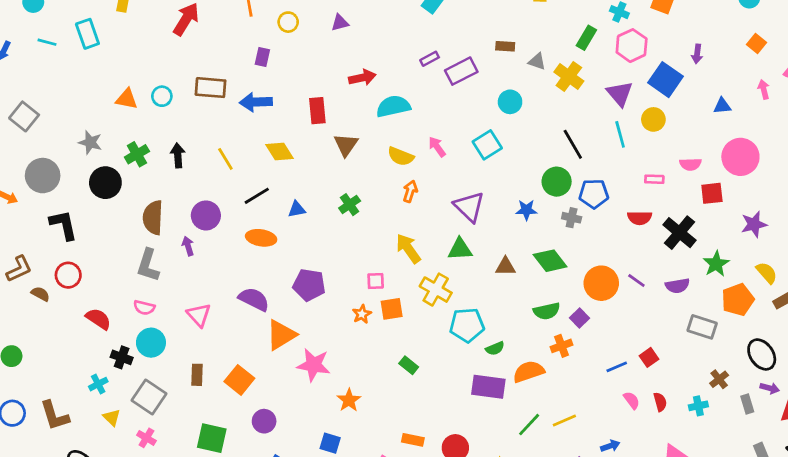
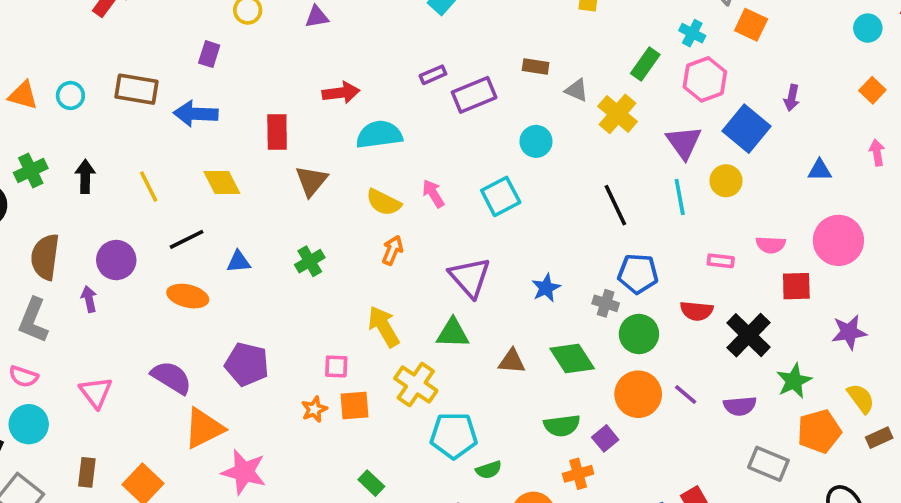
green circle: (557, 182) -> (639, 334), moved
blue star: (526, 210) -> (546, 288), turned -30

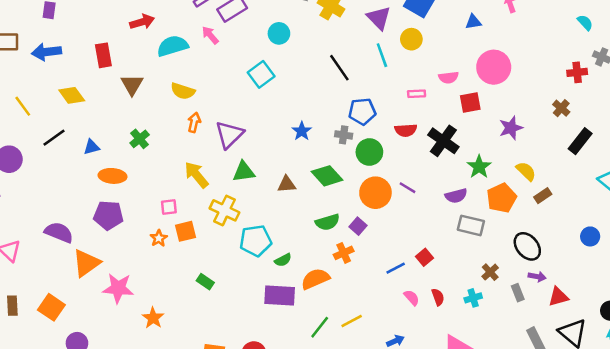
pink arrow: (433, 194) -> (210, 35), moved
purple triangle: (470, 277) -> (229, 135), moved, turned 36
orange ellipse: (188, 296) -> (113, 176), moved
purple semicircle: (740, 406) -> (456, 196), moved

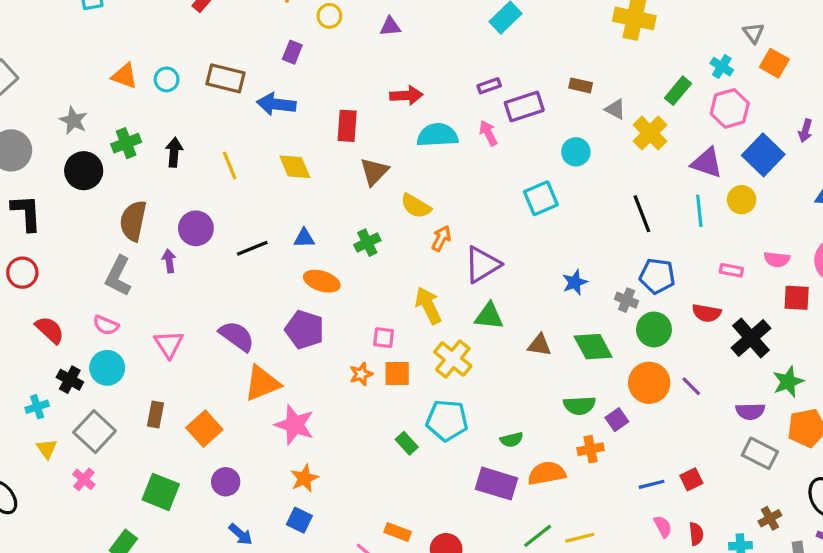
purple triangle: (379, 18) -> (707, 163), turned -40
yellow semicircle: (183, 91) -> (416, 206), moved
black line: (54, 138) -> (252, 248), moved
cyan pentagon: (256, 241) -> (447, 420), moved
orange star: (153, 318) -> (304, 478), moved

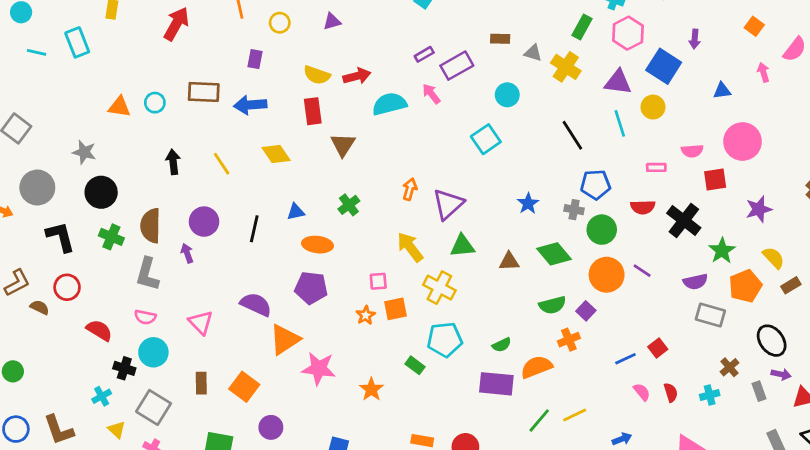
green cross: (126, 143) -> (111, 237), moved, turned -35
yellow semicircle: (416, 206) -> (317, 75), moved
black line: (252, 248) -> (254, 229), turned -44
orange star: (304, 478) -> (371, 389), moved

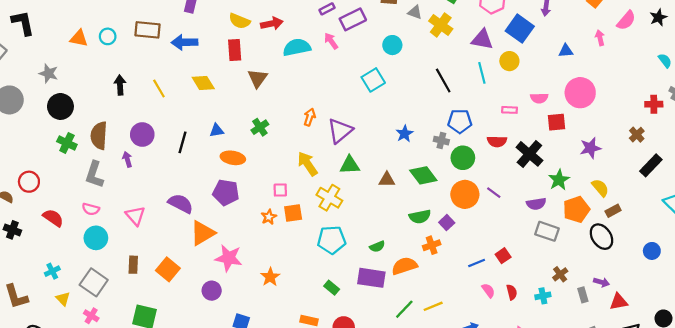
black L-shape: (60, 237) -> (23, 23), moved
black ellipse: (772, 341) -> (601, 237), moved
green rectangle: (415, 365) -> (332, 288), moved
black cross: (124, 368) -> (12, 230), moved
purple circle: (271, 427) -> (212, 291), moved

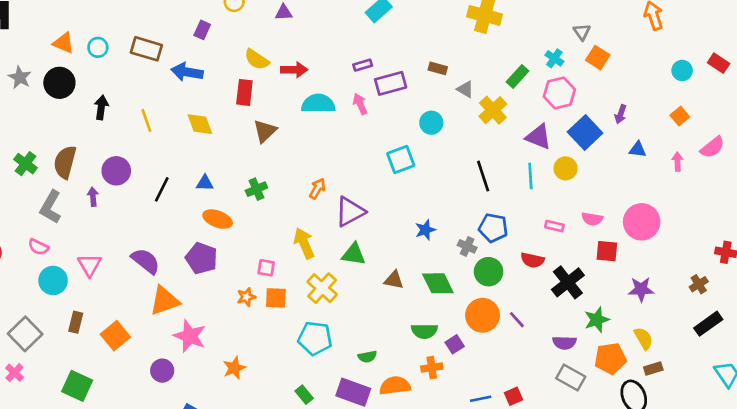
blue triangle: (566, 51) -> (638, 149), moved
black circle: (60, 106) -> (59, 83), moved
cyan circle: (96, 238) -> (53, 280), moved

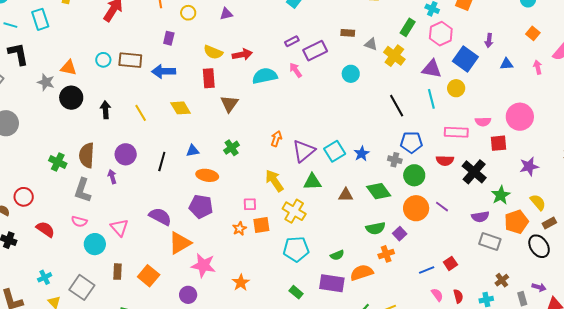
cyan circle: (98, 47) -> (103, 60), moved
gray star: (20, 77) -> (46, 82), moved
cyan square: (401, 159) -> (335, 151), moved
pink rectangle: (554, 226) -> (456, 132), size x1.6

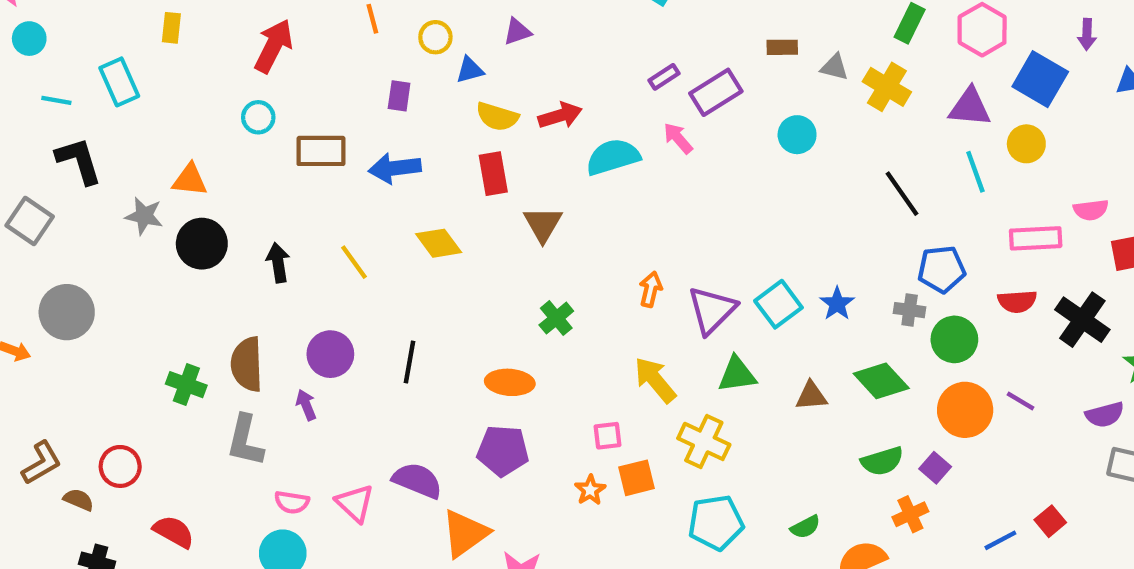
cyan circle: (103, 60) -> (258, 117), moved
blue triangle: (193, 151) -> (470, 70), moved
pink semicircle: (79, 221) -> (292, 502), moved
pink triangle: (119, 227) -> (355, 503), moved

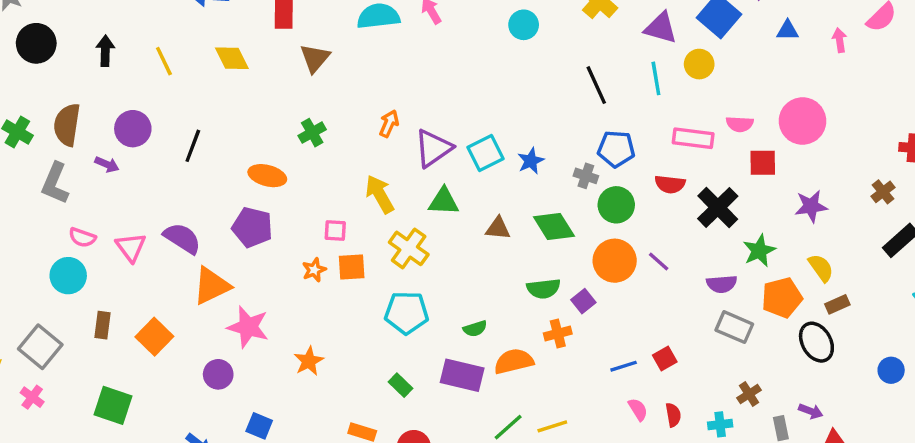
black circle: (202, 244) -> (36, 43), moved
purple arrow: (306, 405) -> (107, 164), turned 125

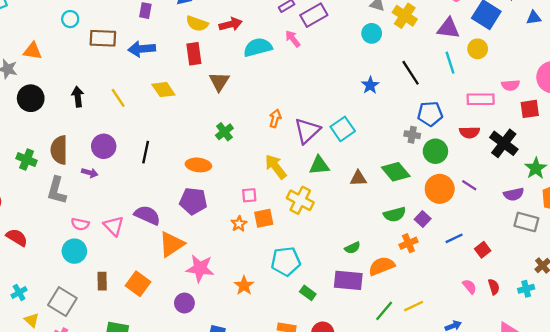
cyan circle: (524, 25) -> (372, 33), moved
blue star: (531, 161) -> (370, 85), moved
cyan pentagon: (407, 313) -> (286, 261), moved
blue line: (624, 366) -> (454, 238), moved

